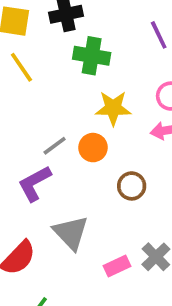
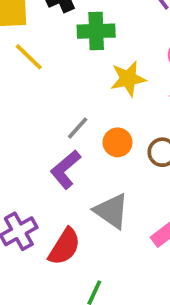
orange circle: (93, 148) -> (118, 142), moved

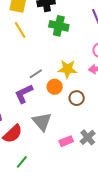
yellow star: (128, 79) -> (67, 69), moved

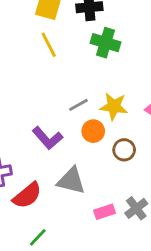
gray line: (36, 74) -> (78, 105), moved
purple L-shape: (24, 94) -> (47, 138), turned -110
gray triangle: (42, 122) -> (71, 181), turned -40

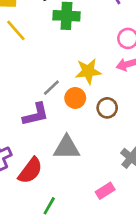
gray line: (78, 105) -> (51, 88), moved
purple L-shape: (47, 138) -> (36, 114), turned -48
pink rectangle: (105, 212) -> (105, 191), moved

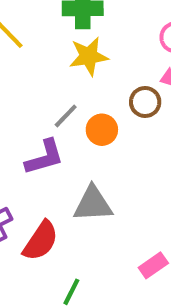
yellow star: (88, 71) -> (89, 56), moved
brown circle: (107, 108) -> (145, 102), moved

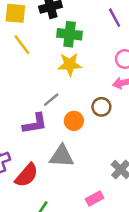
brown circle: (145, 102) -> (101, 107), moved
orange circle: (102, 130) -> (74, 121), moved

